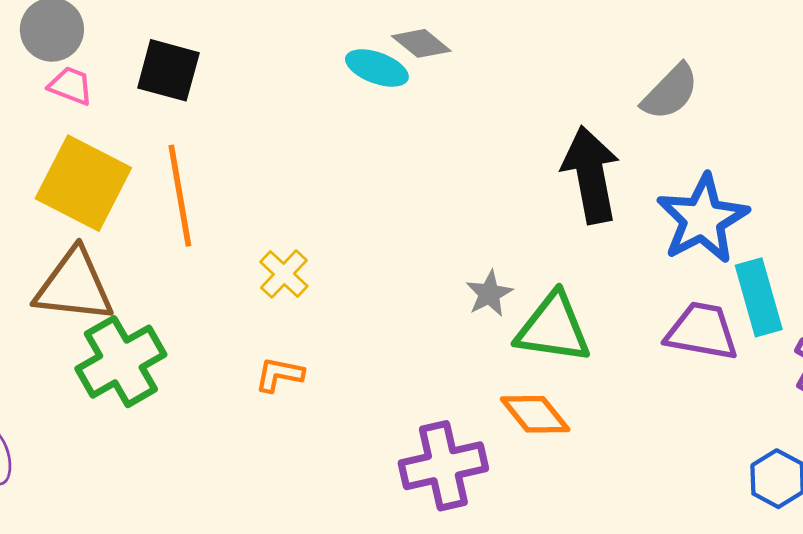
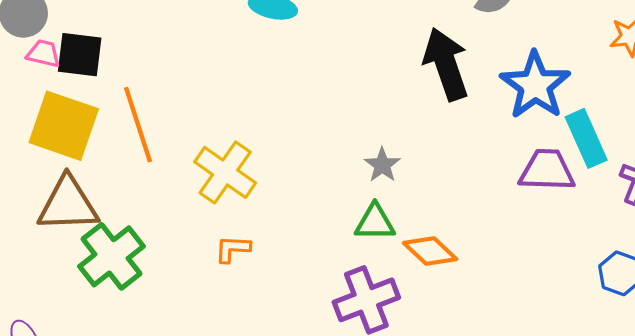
black square: (168, 70) -> (80, 55), moved
yellow cross: (284, 274) -> (225, 172), size x1.6
green triangle: (553, 328) -> (375, 222), moved, size x0.7

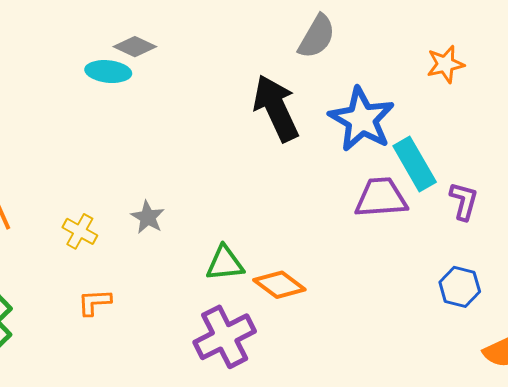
gray star: (382, 165) -> (148, 217), moved
yellow cross: (225, 172) -> (80, 231), size x0.6

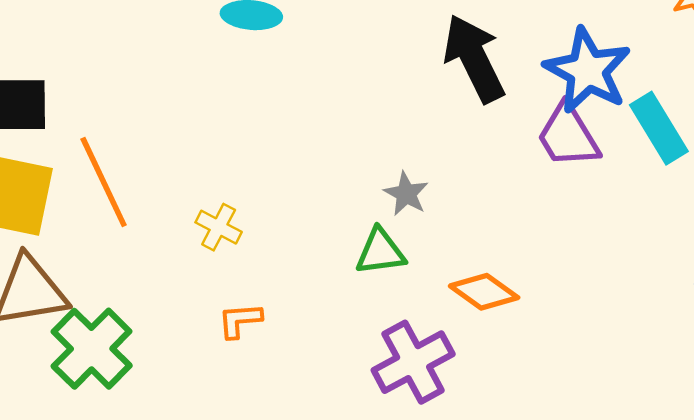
purple trapezoid: (381, 198) -> (568, 136), moved, turned -116
gray star: (148, 217) -> (406, 194), moved
green triangle: (225, 263) -> (380, 252), moved

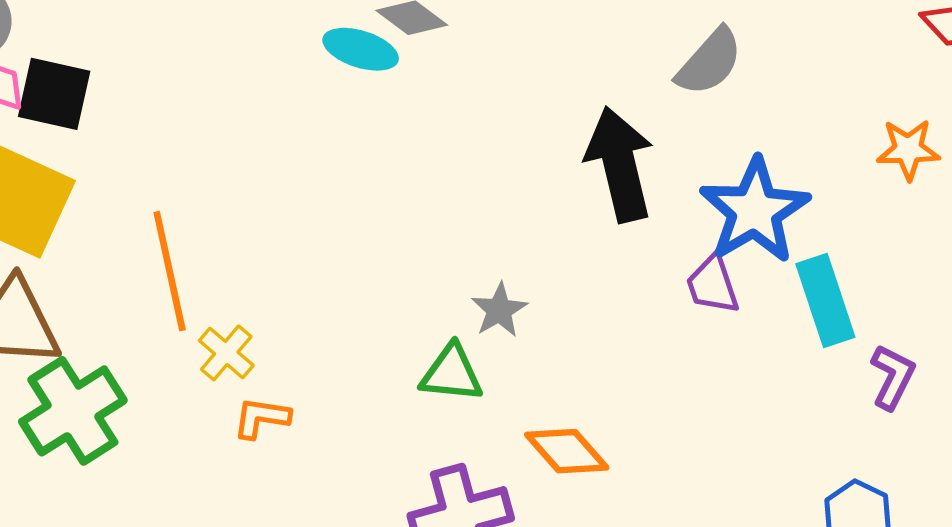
purple trapezoid: (568, 136) -> (712, 284), size x0.7
orange line: (104, 182) -> (170, 271), moved
yellow cross: (219, 227) -> (226, 353), moved

